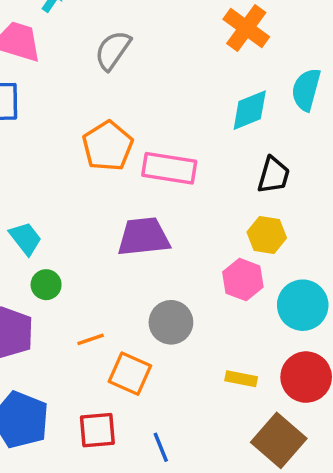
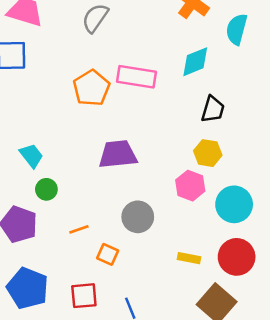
cyan semicircle: (306, 90) -> (237, 29), moved
pink rectangle: (169, 168) -> (136, 77), moved
orange square: (130, 374) -> (108, 254), size x0.7

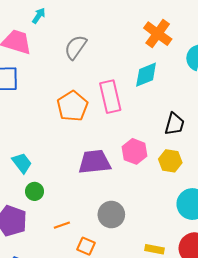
cyan diamond: (195, 62) -> (146, 75), moved
pink rectangle: (136, 77) -> (110, 97), turned 68
pink hexagon: (190, 186) -> (134, 151), moved

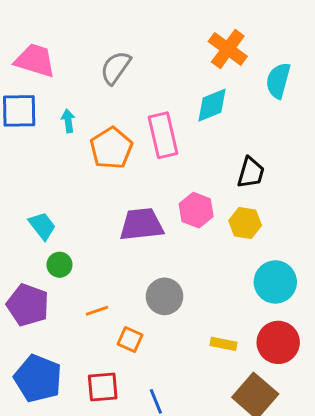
cyan arrow: (39, 16) -> (68, 121), moved, turned -42

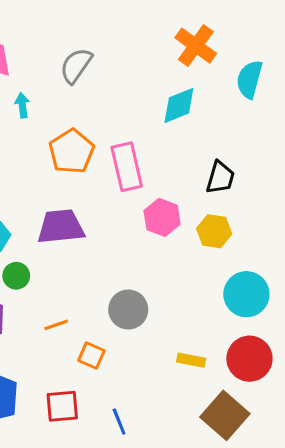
cyan arrow: (68, 121) -> (22, 105), moved
pink rectangle: (163, 135) -> (127, 167), moved
purple trapezoid: (142, 224) -> (61, 227), moved

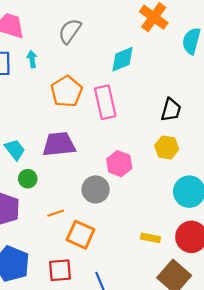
cyan diamond: (179, 105) -> (122, 59), moved
pink hexagon: (162, 217) -> (119, 164), moved
gray circle: (128, 310) -> (96, 189), moved
orange square: (91, 356) -> (80, 235), size x1.5

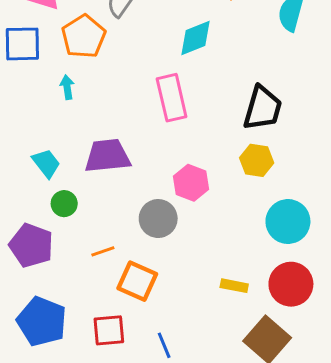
cyan arrow: (32, 59) -> (67, 87), moved
orange pentagon: (66, 91) -> (84, 37), moved
black trapezoid: (171, 110) -> (263, 108), size x1.4

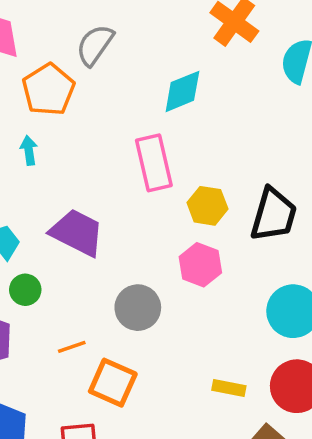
black trapezoid: (263, 108) -> (274, 215), moved
purple trapezoid: (107, 156) -> (77, 233), turned 33
yellow hexagon: (257, 160) -> (207, 206), moved
pink hexagon: (191, 183) -> (200, 265), moved

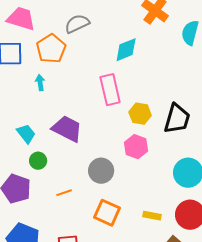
gray semicircle: (95, 45) -> (77, 24), turned 30
orange square: (113, 383) -> (107, 213), moved

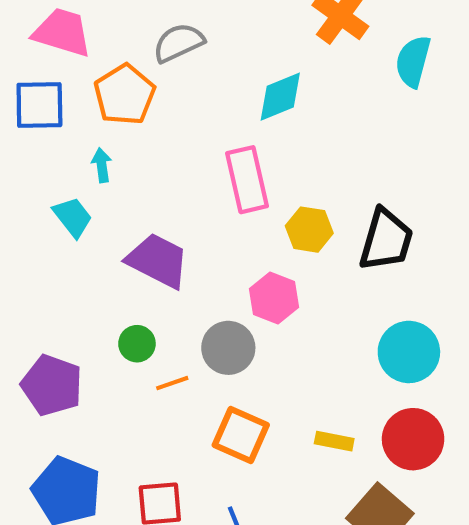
cyan trapezoid: (26, 134) -> (73, 217), moved
pink hexagon: (136, 147) -> (274, 298), moved
green circle: (38, 161) -> (137, 344), moved
orange line: (64, 193) -> (172, 383), moved

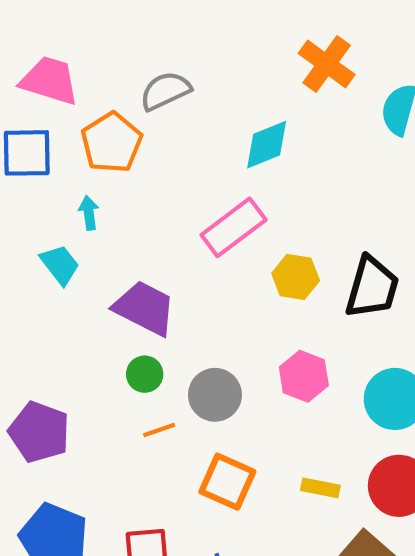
pink rectangle: (247, 180) -> (234, 227), turned 66
pink hexagon: (274, 298) -> (304, 376), moved
green circle: (137, 344) -> (145, 374), moved

